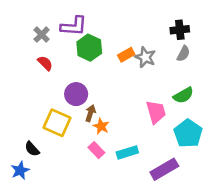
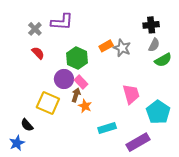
green hexagon: (89, 48) -> (77, 58), moved
green semicircle: (183, 95) -> (163, 60), moved
pink rectangle: (96, 150) -> (81, 82), moved

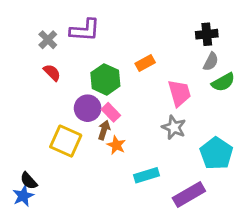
gray star: (122, 48) -> (174, 127), moved
pink trapezoid: (131, 94) -> (179, 93), moved
black semicircle: (27, 125) -> (29, 181), moved

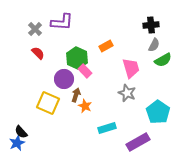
pink rectangle: (111, 112) -> (85, 71), moved

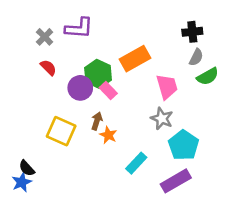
orange rectangle: (106, 46) -> (135, 59), size x1.6
purple circle: (64, 79) -> (80, 88), moved
cyan pentagon: (158, 112) -> (183, 145), moved
cyan rectangle: (107, 128) -> (136, 163), turned -30

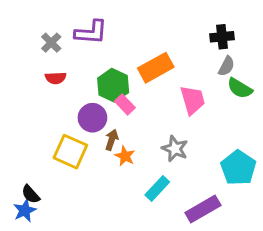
red semicircle: (48, 68) -> (56, 78), turned 132
green semicircle: (208, 76) -> (240, 88), turned 60
purple circle: (80, 88) -> (92, 118), moved
gray star: (162, 118) -> (175, 149), moved
cyan pentagon: (183, 145) -> (238, 168), moved

